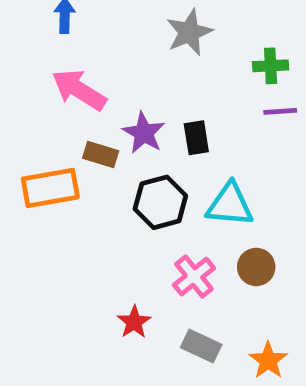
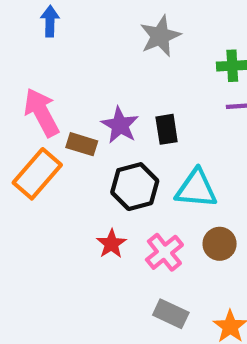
pink arrow: (79, 90) -> (41, 112), moved, turned 30
orange rectangle: (50, 188) -> (37, 174), turned -39
red star: (134, 322) -> (111, 244), moved

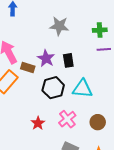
gray star: (160, 36) -> (59, 26), moved, turned 30
red star: (111, 244) -> (38, 123), moved
brown circle: (220, 244) -> (98, 122), moved

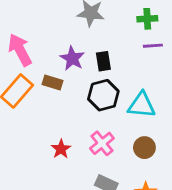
brown rectangle: (28, 67) -> (52, 82), moved
black hexagon: (53, 88) -> (103, 95), moved
cyan triangle: (82, 89) -> (142, 105), moved

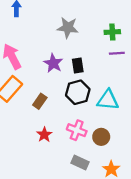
brown rectangle: (52, 82) -> (40, 101), moved, turned -72
pink cross: (102, 143) -> (77, 130), turned -30
brown circle: (144, 148) -> (101, 137), moved

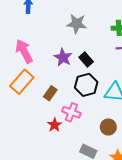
black rectangle: (78, 65) -> (86, 60), turned -32
pink cross: (77, 130) -> (71, 112), moved

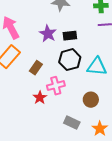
black rectangle: (86, 60) -> (70, 36), turned -56
pink cross: (71, 112) -> (56, 86), turned -36

